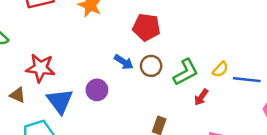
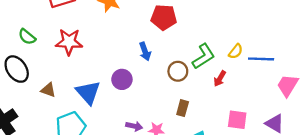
blue arrow: (124, 62) -> (145, 51), turned 42
brown circle: (151, 66) -> (178, 71), moved
red star: (40, 68) -> (69, 42), moved

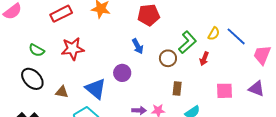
blue line: (261, 59) -> (236, 36), turned 50

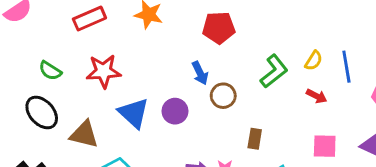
blue line: (236, 36) -> (346, 67), turned 35
brown circle: (168, 58) -> (223, 96), moved
red arrow: (204, 59) -> (317, 96), moved, turned -88
blue triangle: (96, 89) -> (134, 113), moved
brown triangle: (62, 92) -> (84, 134), size x1.5

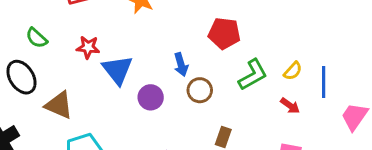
red pentagon: (219, 28) -> (224, 33), moved
red star: (104, 71) -> (88, 47), size x0.7
blue triangle: (134, 113) -> (117, 70), moved

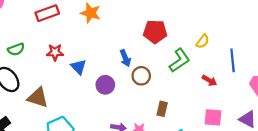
green semicircle: (37, 38) -> (16, 49), turned -56
blue triangle: (117, 70) -> (79, 67), size x0.7
yellow semicircle: (293, 71) -> (203, 41), moved

